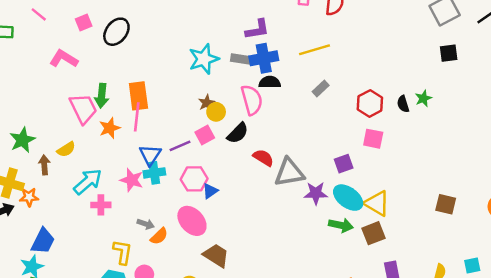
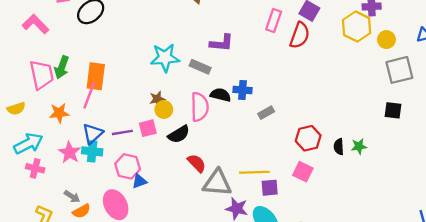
yellow line: (314, 50) -> (254, 172), moved
blue cross: (264, 58) -> (243, 90), moved, size x0.7
orange star: (110, 128) -> (59, 113), moved

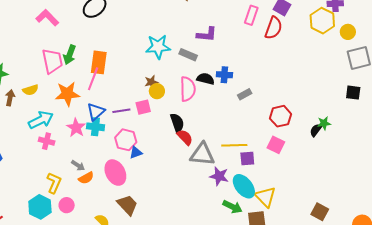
orange star: (59, 113) -> (67, 94), size x1.4
black semicircle: (179, 134) -> (177, 123), moved, turned -78
black semicircle: (339, 147) -> (316, 130), moved, turned 40

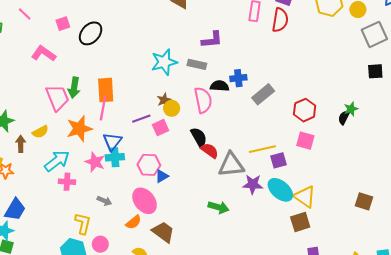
gray rectangle: (245, 94) -> (263, 94), size x1.5
purple line: (121, 111) -> (141, 119), moved
orange semicircle: (86, 178) -> (133, 222), moved
green arrow: (232, 207) -> (219, 207), moved

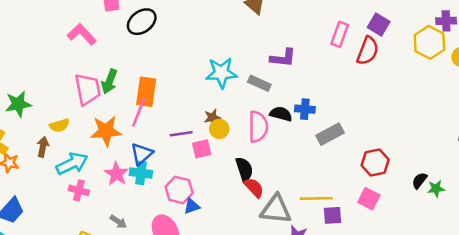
green star: (351, 109) -> (436, 189), moved
brown arrow: (21, 144) -> (43, 147), moved

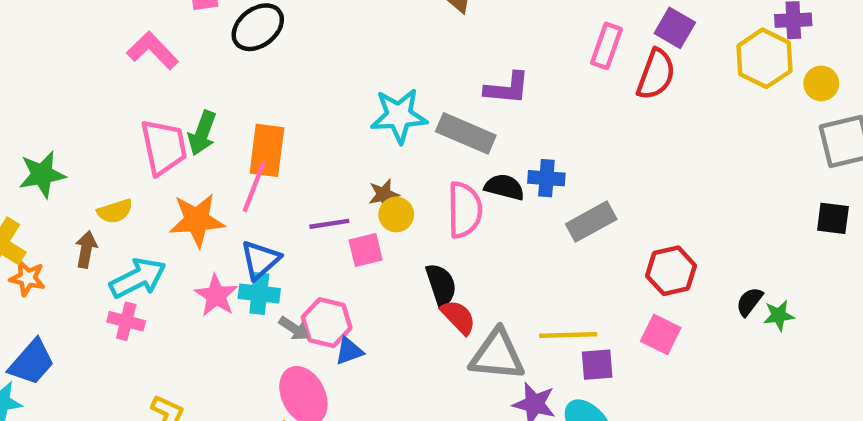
gray rectangle: (259, 83) -> (466, 133), size x1.4
pink cross: (79, 190) -> (126, 321), moved
gray arrow: (118, 222) -> (294, 329), moved

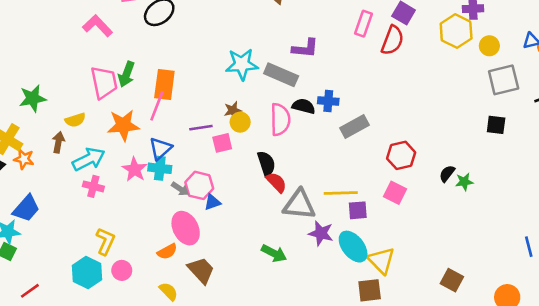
pink cross: (126, 321) -> (93, 186), moved

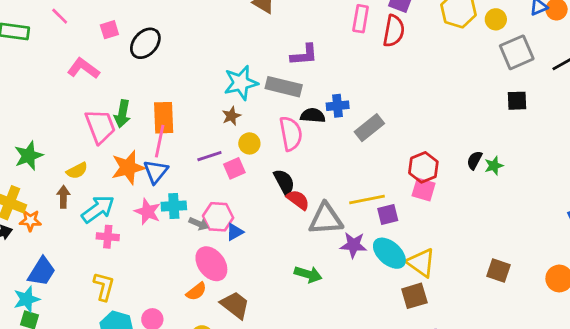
brown star: (233, 110) -> (231, 116), moved
blue triangle: (160, 149) -> (156, 172), moved
red hexagon: (401, 155) -> (423, 167), moved
yellow L-shape: (105, 241) -> (104, 286), moved

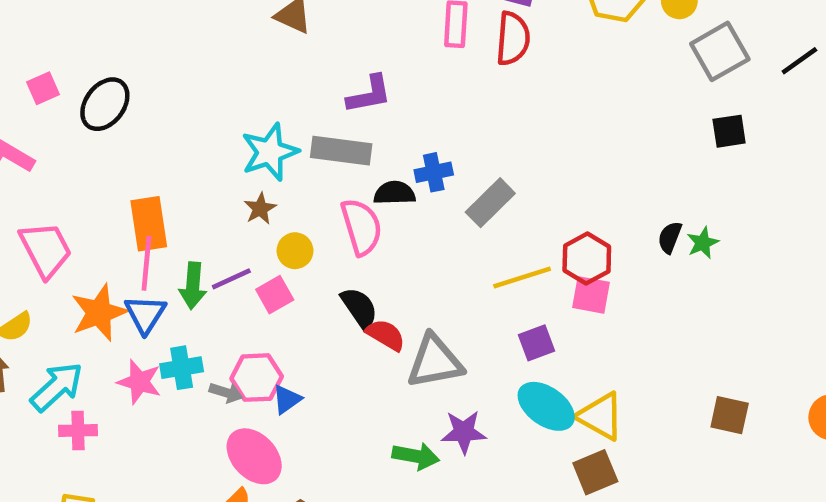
green arrow: (122, 114) -> (193, 286), moved
yellow line: (367, 199) -> (522, 278), moved
purple star: (353, 245) -> (464, 432), moved

